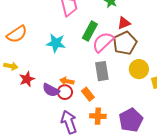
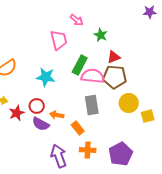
pink semicircle: (103, 42) -> (93, 76), turned 50
brown pentagon: (125, 43) -> (115, 77), turned 30
red circle: (65, 92) -> (37, 106), moved

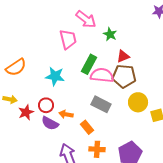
pink arrow: (77, 20) -> (86, 19), size x1.5
gray rectangle: (92, 105) -> (101, 104), turned -54

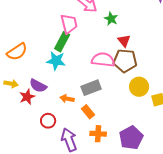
red triangle: (123, 56) -> (124, 41), turned -48
green rectangle: (89, 64) -> (62, 42), moved
gray rectangle: (101, 104) -> (91, 88), moved, turned -48
red circle: (46, 105) -> (48, 121), moved
purple semicircle: (50, 123) -> (38, 86), moved

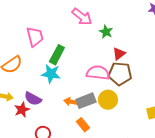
pink trapezoid: (69, 24) -> (35, 37), moved
red triangle: (124, 41) -> (119, 54), turned 32
yellow circle: (139, 87) -> (108, 100), moved
orange arrow: (67, 99) -> (71, 102), moved

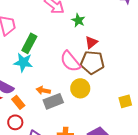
pink semicircle: (98, 73) -> (70, 61), turned -135
gray rectangle: (86, 101) -> (53, 101), moved
orange rectangle: (83, 125) -> (18, 102), moved

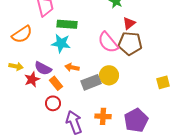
green rectangle: (29, 43) -> (67, 24), turned 66
yellow circle: (80, 88) -> (109, 75), moved
orange arrow: (43, 90) -> (72, 67), moved

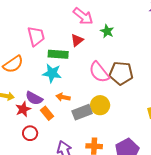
red triangle: (129, 23) -> (77, 40), moved
red circle: (53, 103) -> (30, 133), moved

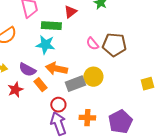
pink semicircle: (99, 72) -> (92, 44), size x0.6
orange arrow: (63, 97) -> (56, 69), size x1.5
red star: (23, 109) -> (15, 90), moved
red circle: (30, 133) -> (58, 105), moved

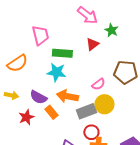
red triangle: (70, 12) -> (92, 44), moved
pink semicircle: (92, 44) -> (98, 84), moved, turned -88
red circle: (58, 105) -> (91, 132), moved

